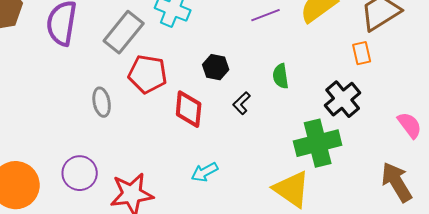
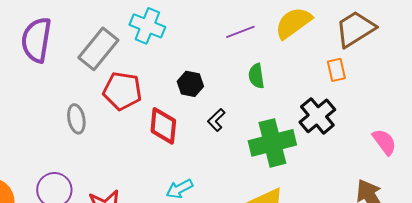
green semicircle: (281, 76) -> (256, 76), moved
green cross: (318, 143) -> (272, 143), moved

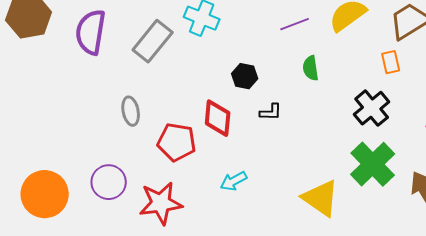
red pentagon: (122, 91) -> (177, 142), moved
black L-shape: (216, 120) -> (271, 112), turned -135
green cross: (272, 143) -> (373, 164), moved, turned -30

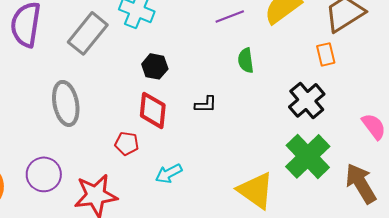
black hexagon: (245, 76) -> (155, 66), moved
gray ellipse: (131, 111) -> (66, 103), size x1.5
red pentagon: (177, 142) -> (127, 143), moved, size x0.6

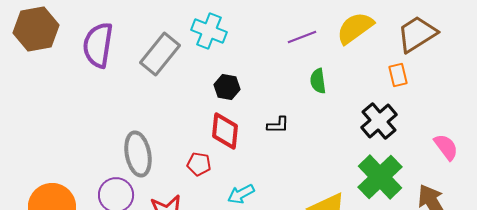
gray ellipse: (66, 103) -> (138, 154), moved

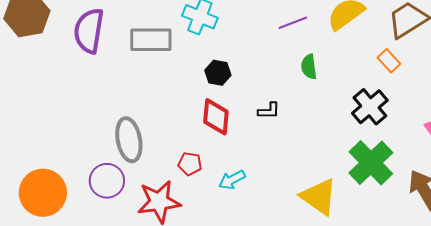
gray rectangle: (160, 54) -> (151, 40), turned 51
orange rectangle: (398, 75) -> (389, 61), turned -30
red pentagon: (199, 164) -> (190, 164), moved

